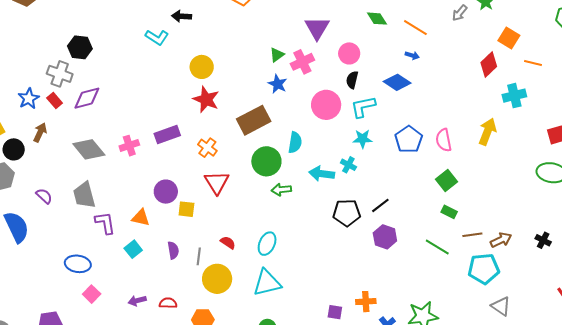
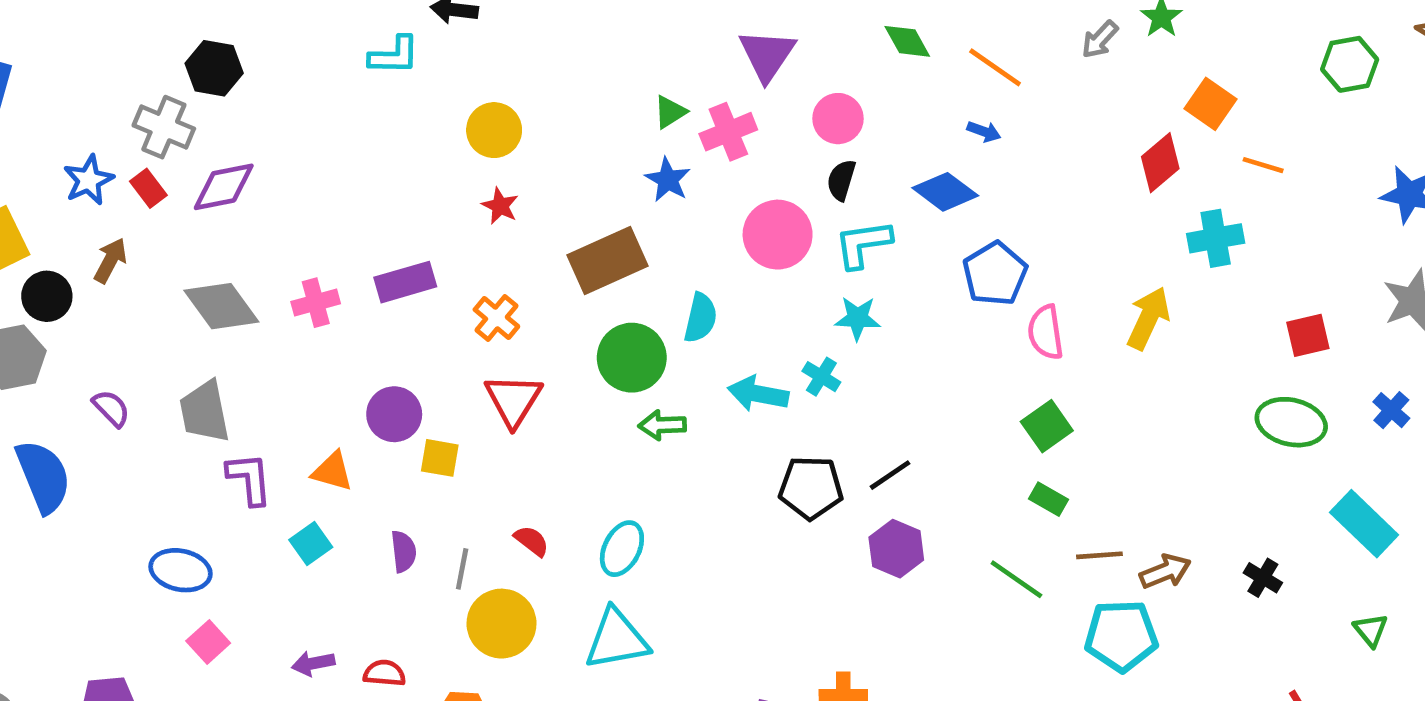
cyan L-shape: (157, 37) -> (394, 55), turned -35
red star: (206, 99) -> (500, 206), size x0.6
blue pentagon: (409, 139) -> (995, 274), moved

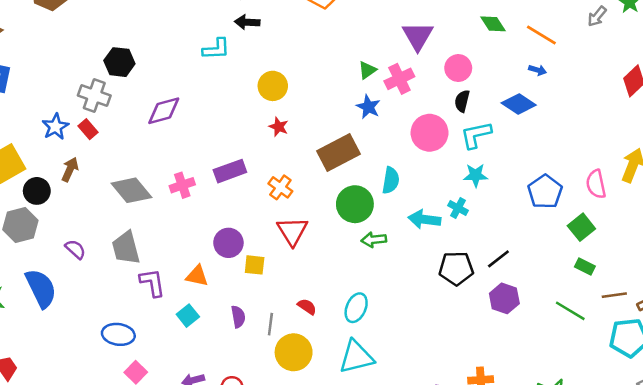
purple diamond: (224, 187) -> (164, 111), moved
blue pentagon: (995, 274) -> (545, 192), moved
pink semicircle: (1046, 332) -> (596, 184), moved

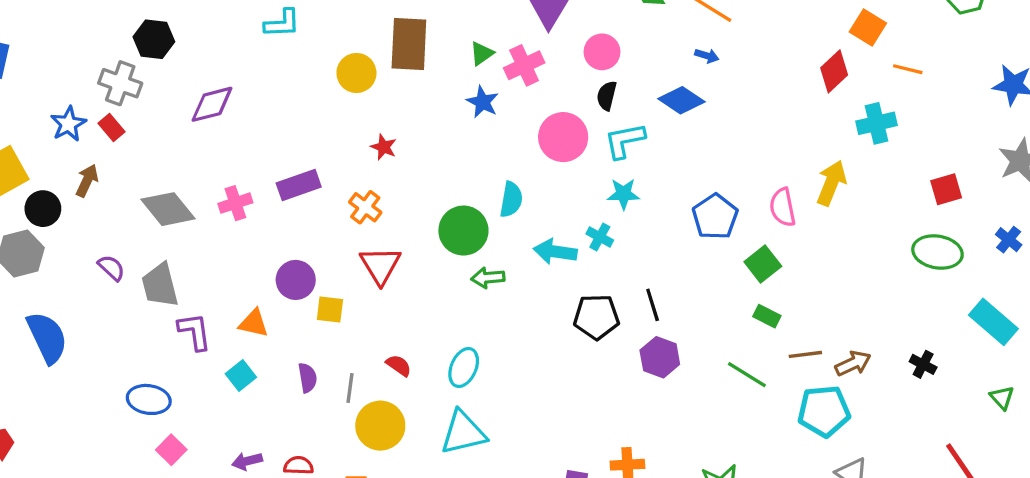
red star: (279, 127) -> (384, 147), moved
brown rectangle: (339, 153) -> (409, 44), moved, turned -60
purple semicircle: (75, 249) -> (111, 268), moved
black line: (498, 259) -> (653, 305), turned -70

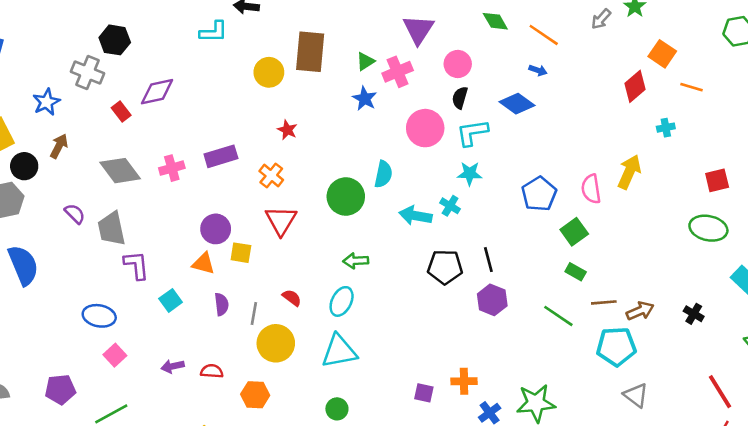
cyan cross: (876, 123) -> (666, 128), size x0.6
red rectangle: (111, 128) -> (121, 112), moved
green arrow: (488, 278) -> (356, 261), moved
orange triangle: (254, 323) -> (204, 263), moved

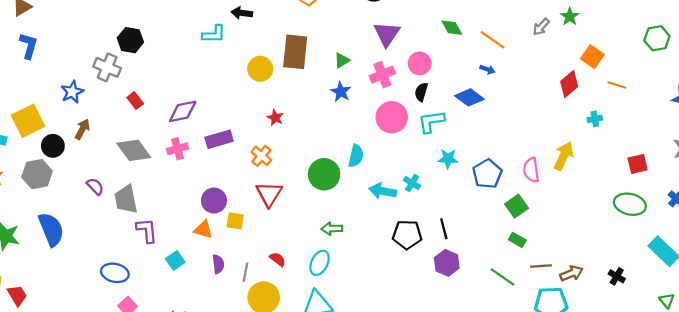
pink cross: (398, 72) -> (382, 75), moved
purple diamond: (157, 92) -> (183, 111), moved
cyan star: (470, 174) -> (448, 159), moved

